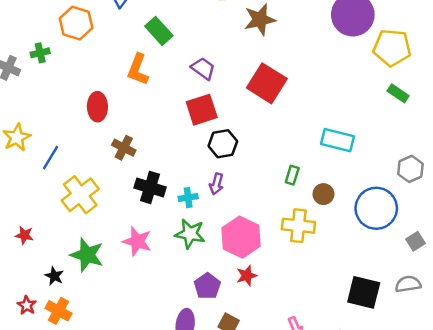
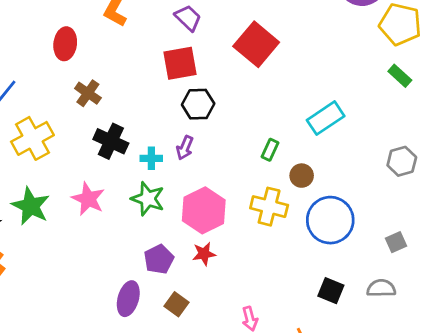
cyan rectangle: (338, 140) -> (326, 118), turned -56
blue circle: (376, 208) -> (330, 220), moved
black square: (364, 292) -> (331, 291), size x0.7

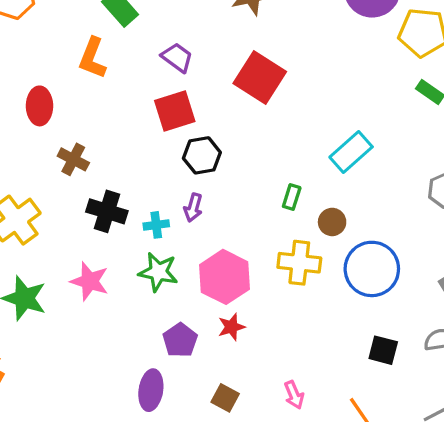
brown square: (177, 304) -> (225, 398), moved

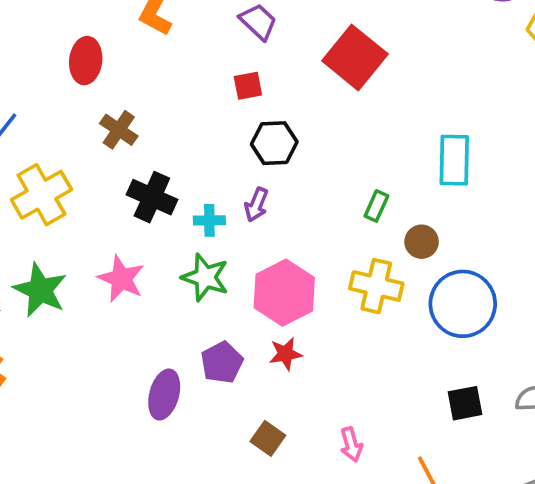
red square: (175, 111) -> (248, 86), size x0.6
cyan rectangle: (351, 152) -> (454, 160), turned -54
black square: (383, 350) -> (465, 403), turned -32
purple ellipse: (151, 390) -> (164, 394), moved

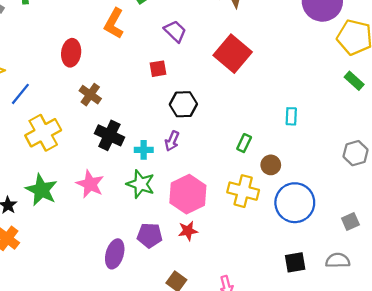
red square: (248, 86) -> (158, 69), moved
cyan rectangle: (454, 160) -> (291, 116), size x0.6
purple pentagon: (222, 362) -> (150, 235), turned 30

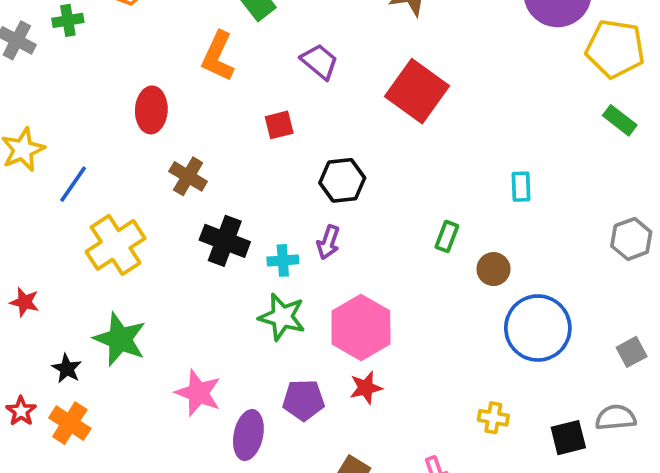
red square: (158, 69) -> (279, 125), moved
pink star: (90, 184) -> (198, 393), moved
yellow cross: (243, 191) -> (493, 418), moved, size x0.6
black square: (295, 262) -> (568, 438), moved

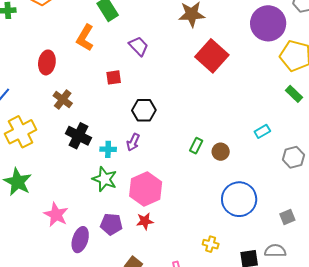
red square: (417, 91) -> (212, 56), moved
cyan rectangle: (521, 187) -> (262, 131), moved, turned 56
brown circle: (493, 269) -> (221, 152), moved

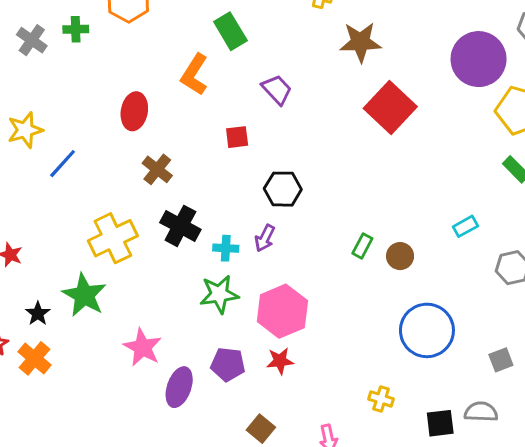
yellow cross: (21, 132) -> (113, 238), moved
green star: (105, 179) -> (219, 294), turned -30

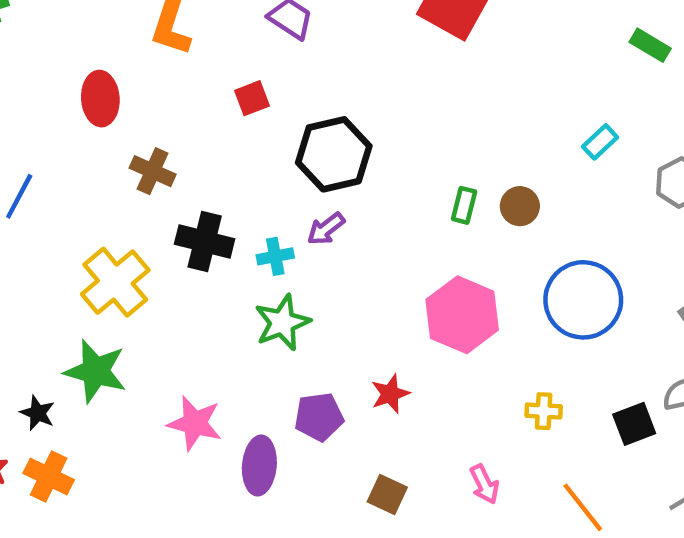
black hexagon: (283, 189) -> (334, 154), size x1.4
purple arrow: (265, 238) -> (326, 229), turned 40
pink hexagon: (282, 311) -> (462, 315), moved

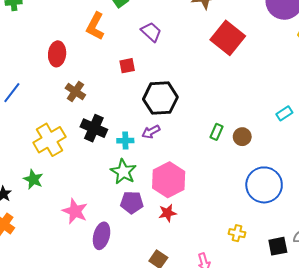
pink hexagon: (462, 315) -> (169, 180), moved
green star: (282, 323) -> (123, 172), turned -30
green star: (96, 371) -> (33, 179), size x0.7
purple pentagon: (319, 417) -> (132, 202), moved

